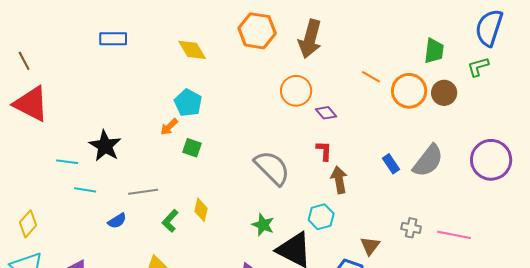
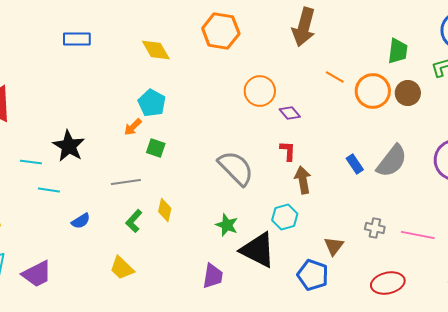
brown arrow: (310, 39) -> (304, 27), moved
gray line: (143, 192) -> (126, 182), moved

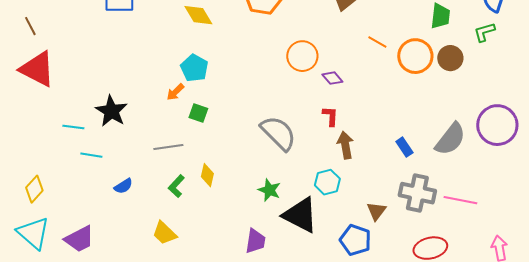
gray semicircle: (392, 161) -> (450, 139), moved
blue rectangle: (355, 164) -> (404, 147), moved
gray cross: (375, 228) -> (417, 193), size x1.8

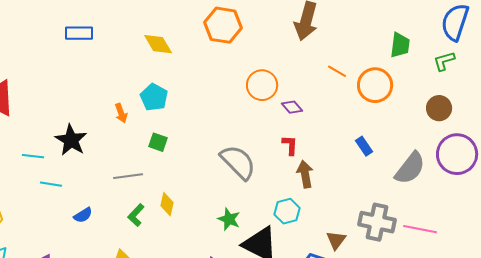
brown circle: (450, 58) -> (439, 108), moved
orange arrow: (175, 92) -> (121, 113), moved, turned -66
blue rectangle: (404, 147) -> (364, 146), moved

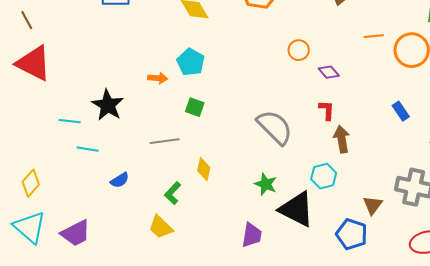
orange line: (337, 71) -> (374, 36), turned -36
orange circle: (262, 85) -> (299, 50), size x0.7
orange arrow: (121, 113) -> (158, 78), turned -66
green L-shape: (136, 215) -> (173, 193), moved

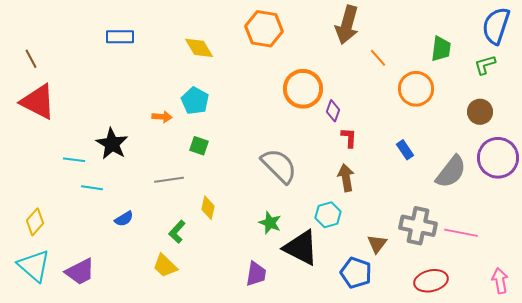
orange line: (374, 36) -> (378, 58), moved, turned 54
orange circle: (299, 50) -> (303, 89), size x1.8
purple diamond: (329, 72) -> (333, 111), turned 60
red L-shape: (327, 110) -> (349, 138), moved

